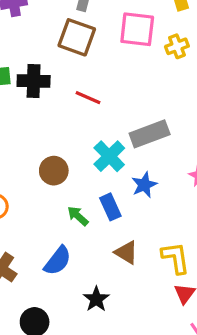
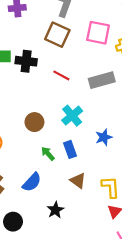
gray rectangle: (150, 134) -> (102, 80), moved
blue star: (144, 185) -> (104, 137), moved

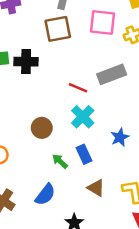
brown square: (57, 35) -> (58, 29), turned -30
red line: (61, 75) -> (78, 88), moved

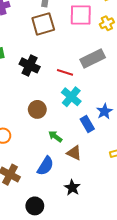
black cross: (26, 62) -> (30, 65), moved, turned 30
blue rectangle: (84, 154) -> (87, 124), moved
brown triangle: (96, 188) -> (74, 153), moved

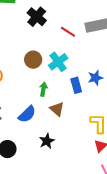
cyan cross: (71, 97) -> (58, 62), moved
green arrow: (55, 136) -> (43, 89), turned 48

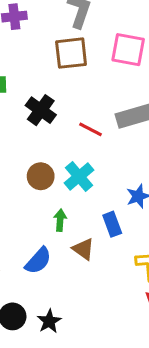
blue rectangle: (76, 85) -> (112, 224), moved
black star: (47, 141) -> (49, 321), moved

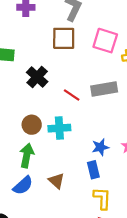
cyan cross: (79, 177) -> (59, 128), turned 30
green arrow: (60, 220) -> (27, 156), moved, size x1.5
blue rectangle: (112, 224) -> (93, 170), moved

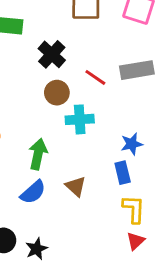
brown circle: (32, 125) -> (57, 93), moved

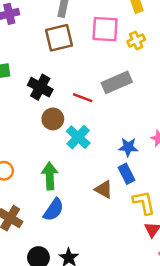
cyan cross: (80, 119) -> (78, 137), turned -30
blue star: (132, 144) -> (128, 147), turned 30
brown triangle: (76, 186) -> (104, 189), moved

